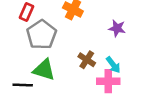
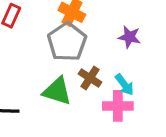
gray pentagon: (42, 35) -> (67, 42), moved
green triangle: (44, 70) -> (57, 91), moved

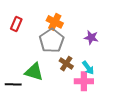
green triangle: (57, 91) -> (34, 72), moved

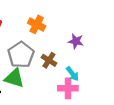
gray pentagon: (52, 41) -> (21, 55), moved
brown cross: (66, 64) -> (49, 60), moved

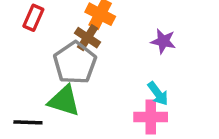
brown cross: (49, 60) -> (88, 38), moved

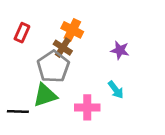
green triangle: (64, 101) -> (45, 95), turned -35
pink cross: (151, 117) -> (87, 107), moved

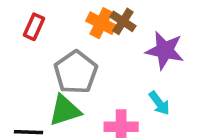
brown cross: (63, 48) -> (123, 21), moved
purple star: (120, 50) -> (165, 50), size x1.5

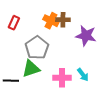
brown cross: (123, 21) -> (63, 20), turned -32
cyan arrow: (159, 103) -> (83, 75), moved

